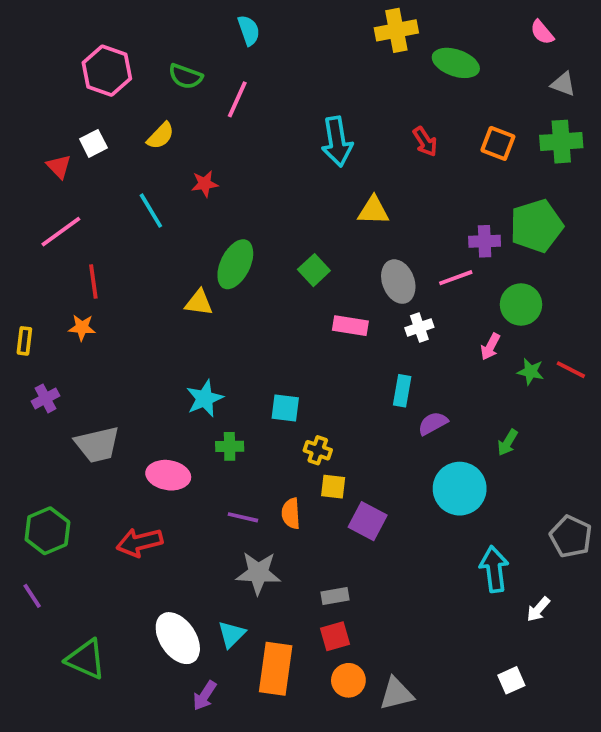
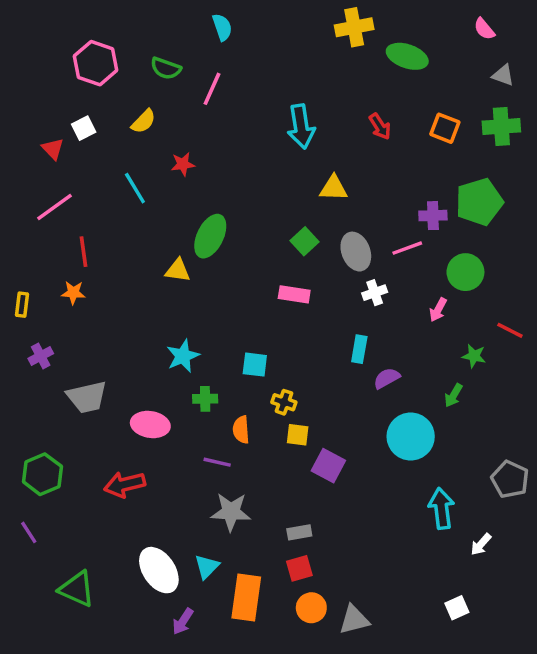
green square: (314, 270) -> (304, 241), moved
pink rectangle: (350, 326) -> (294, 294), moved
green star: (531, 372) -> (474, 356), moved
orange semicircle: (291, 513) -> (241, 430), moved

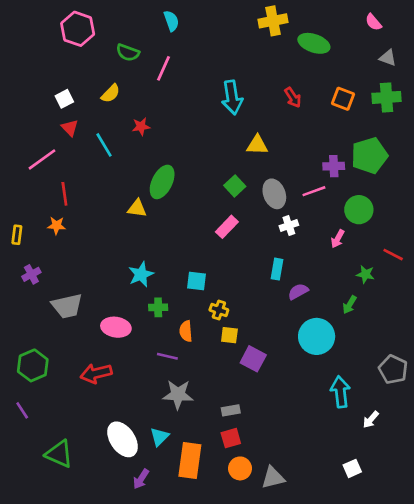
pink hexagon: (96, 63) -> (78, 29), moved
red triangle: (53, 149) -> (70, 128), moved
pink rectangle: (294, 294) -> (227, 227), turned -55

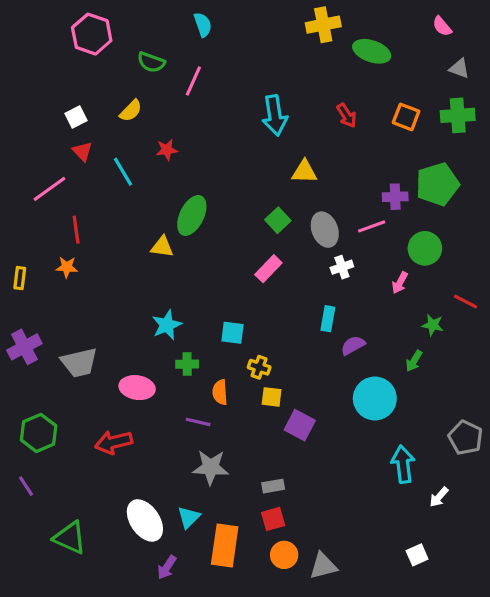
purple cross: (31, 274) -> (24, 347), moved, size x1.5

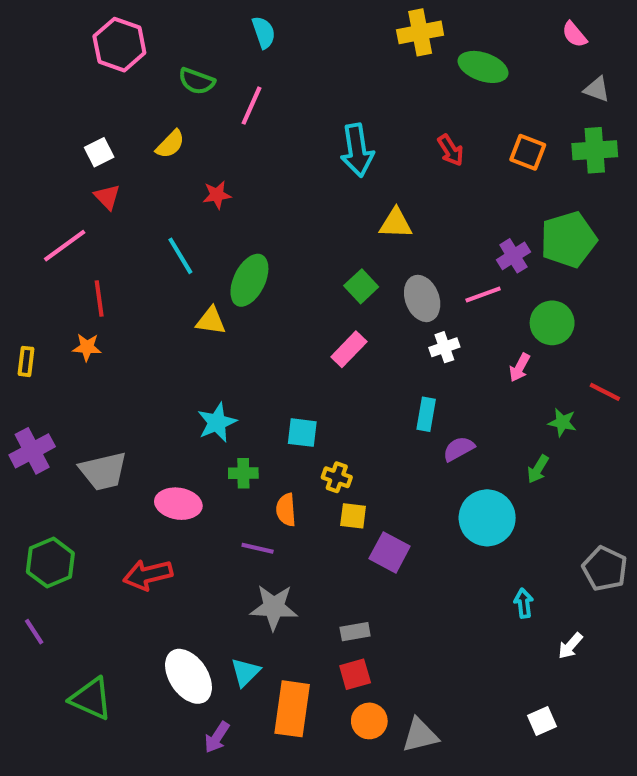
cyan line: (123, 172) -> (180, 256), moved
purple cross: (395, 197) -> (513, 256), turned -30
cyan arrow: (403, 464) -> (524, 603), size x0.6

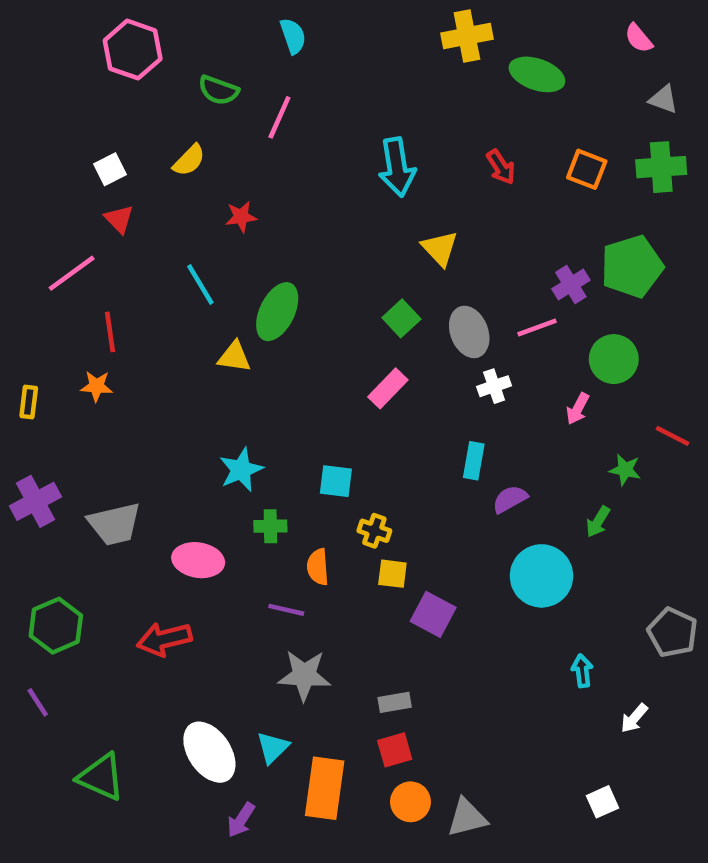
yellow triangle: (396, 223) -> (440, 248), turned 45

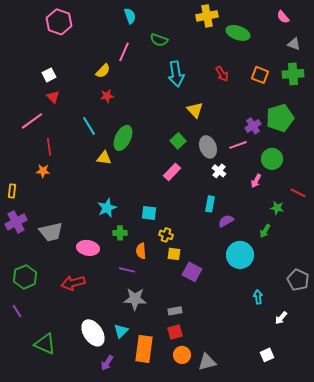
green semicircle: (218, 90) -> (159, 40), moved
yellow semicircle: (189, 160) -> (103, 71), moved
white cross: (494, 386) -> (219, 171), turned -32
yellow rectangle: (29, 402) -> (12, 191), moved

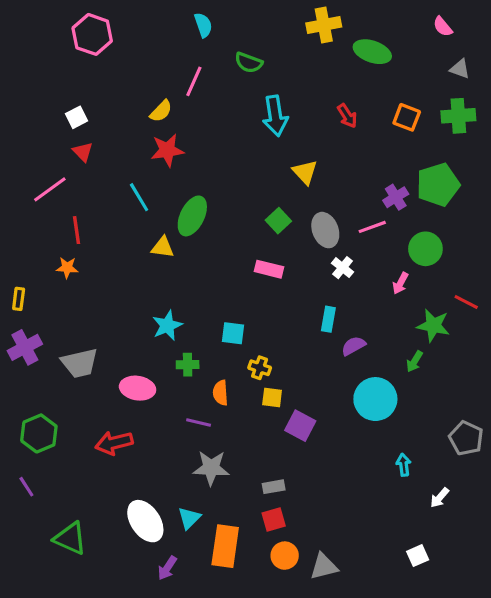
red star: (107, 96) -> (167, 150), size x1.5
pink rectangle: (172, 172) -> (269, 269), turned 60
green star: (277, 208) -> (433, 325), size x1.5

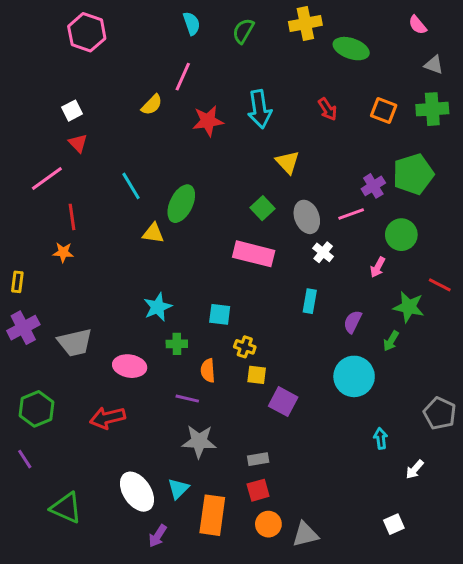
green semicircle: (249, 63) -> (243, 31), moved, turned 100
red star: (167, 150) -> (208, 121), moved
pink rectangle: (269, 269) -> (254, 254), size x1.5
purple semicircle: (353, 346) -> (353, 322), moved, turned -35

